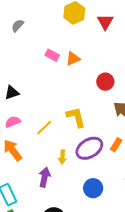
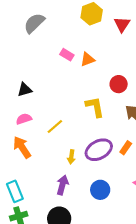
gray semicircle: (18, 26) -> (34, 23), size x1.6
yellow L-shape: (76, 117) -> (95, 107), moved
purple arrow: (45, 177) -> (62, 185), moved

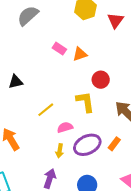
red circle: (119, 84) -> (101, 80), moved
pink semicircle: (24, 119) -> (65, 127), moved
yellow line: (55, 126) -> (46, 110), moved

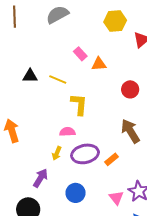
red circle: (101, 80) -> (130, 89), moved
yellow L-shape: (85, 102) -> (79, 104), moved
yellow line: (46, 110) -> (58, 80), moved, turned 48

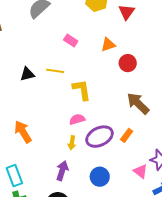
orange triangle: (99, 64) -> (108, 45), moved

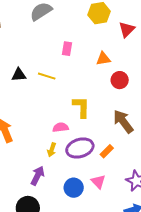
pink rectangle: (71, 41) -> (67, 49), turned 56
yellow L-shape: (82, 90) -> (81, 107), moved
pink triangle: (140, 171) -> (98, 182), moved

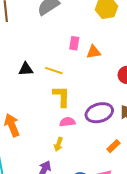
orange triangle: (103, 59) -> (94, 52), moved
yellow L-shape: (81, 107) -> (62, 96), moved
purple ellipse: (80, 148) -> (99, 113), moved

